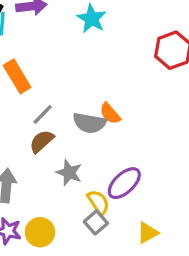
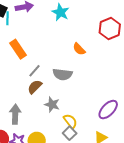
orange semicircle: (110, 114) -> (79, 49), moved
purple ellipse: (124, 183) -> (108, 110), moved

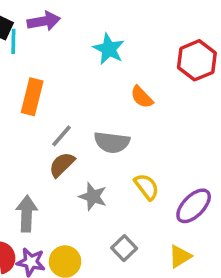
cyan star: (60, 12) -> (109, 49), moved
orange rectangle: (18, 49) -> (32, 97), turned 48
yellow semicircle: (70, 121) -> (147, 187), moved

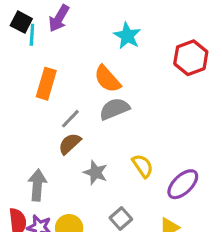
purple arrow: (44, 21) -> (59, 18), turned 128
cyan star: (109, 49) -> (127, 36), moved
orange semicircle: (142, 97) -> (107, 79), moved, size x1.4
gray semicircle: (112, 142) -> (114, 109), moved, turned 148

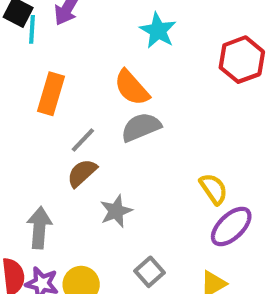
yellow semicircle: (143, 166) -> (214, 189), moved
gray star: (96, 173) -> (116, 211), turned 30

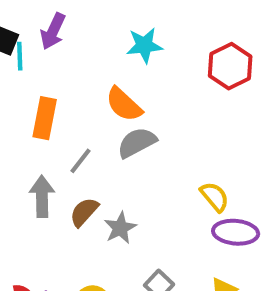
cyan star: (158, 31) -> (144, 45), turned -30
brown semicircle: (82, 173) -> (84, 212), moved
purple ellipse: (231, 226) -> (236, 232), turned 54
gray arrow: (39, 228) -> (42, 196), moved

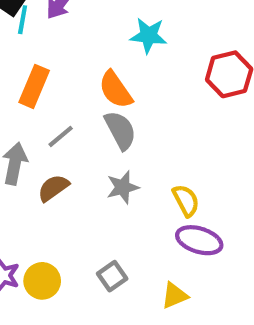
gray semicircle: (137, 143) -> (120, 130), turned 78
gray star: (120, 228) -> (123, 187), moved

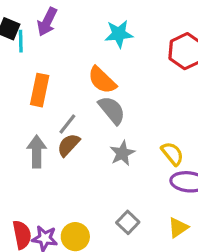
brown semicircle: (53, 188) -> (69, 145), moved

